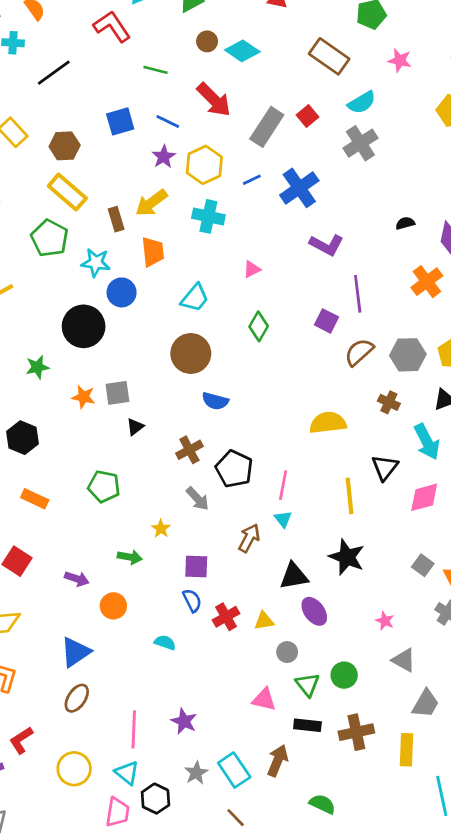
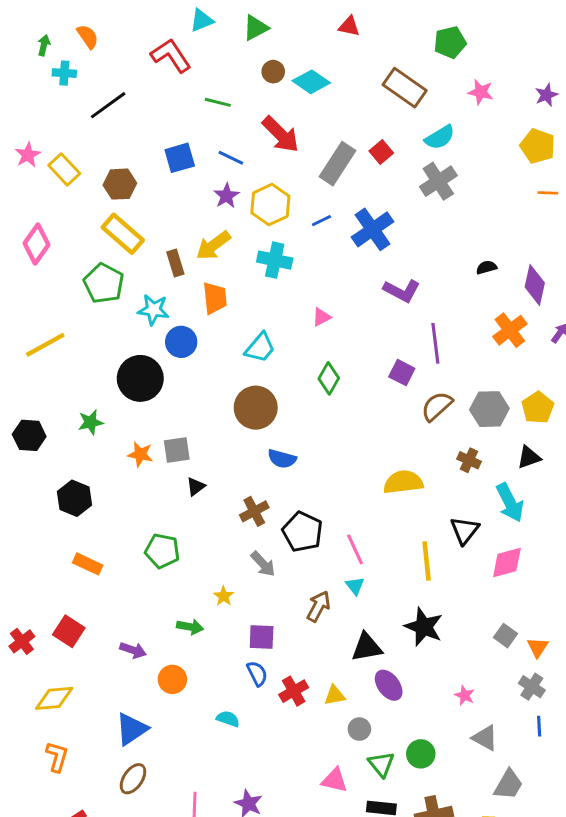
pink line: (283, 485) -> (355, 549), turned -36

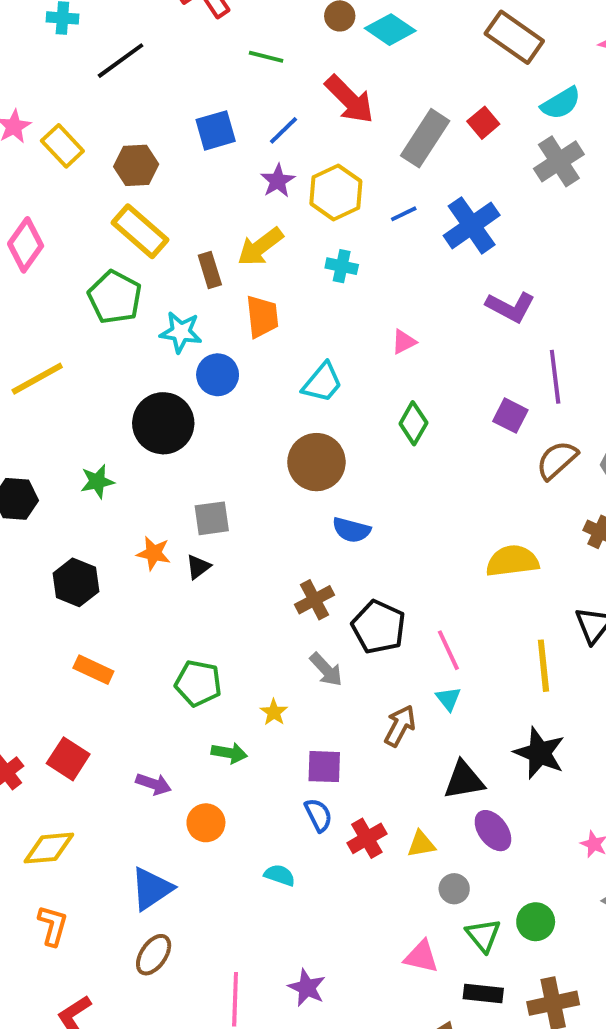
blue line: (231, 158) -> (284, 130), turned -70
cyan cross: (275, 260) -> (342, 266), size x0.7
orange star: (140, 454) -> (154, 553), moved
black triangle: (196, 487) -> (198, 567), moved
green pentagon: (162, 551) -> (198, 683), moved

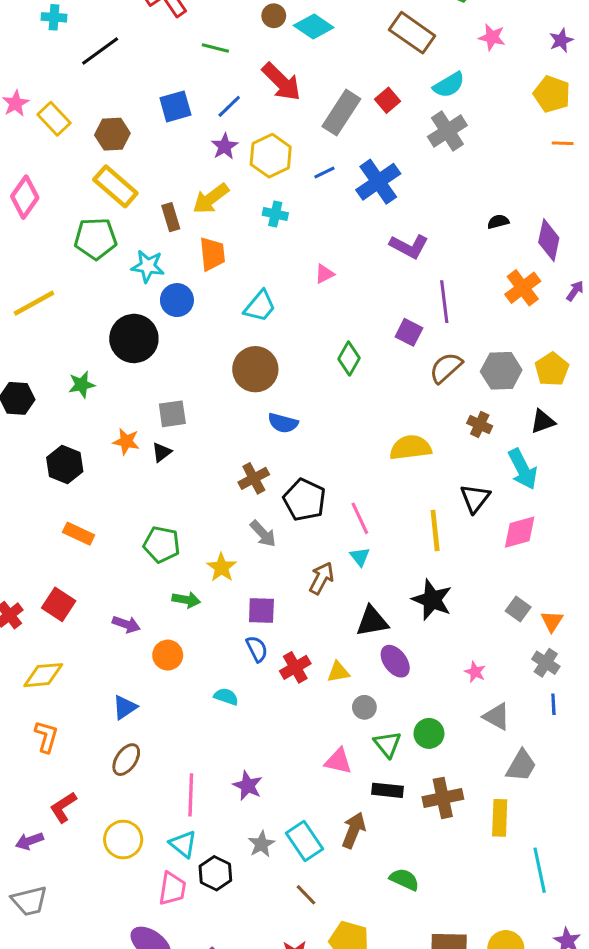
green pentagon: (115, 297) -> (95, 239), turned -30
green diamond: (413, 423) -> (349, 358), moved
yellow star: (274, 712) -> (222, 567), size x1.4
blue triangle: (152, 889) -> (125, 707), size x0.7

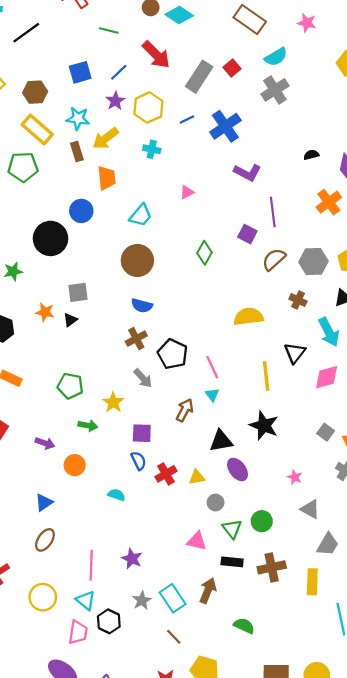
cyan star: (148, 266) -> (78, 119), moved
blue semicircle: (283, 423) -> (142, 306), moved

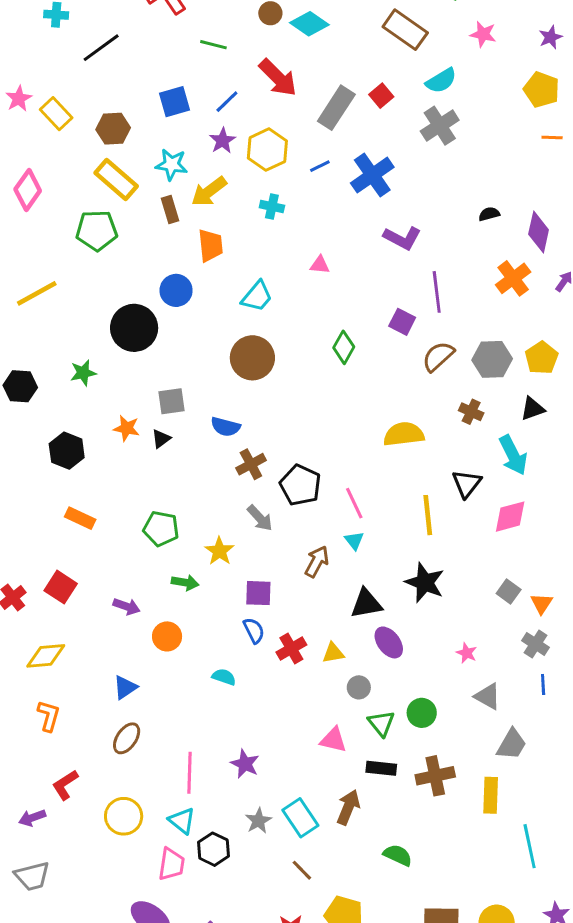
pink triangle: (187, 192) -> (320, 265), turned 32
blue semicircle: (142, 306) -> (225, 427), moved

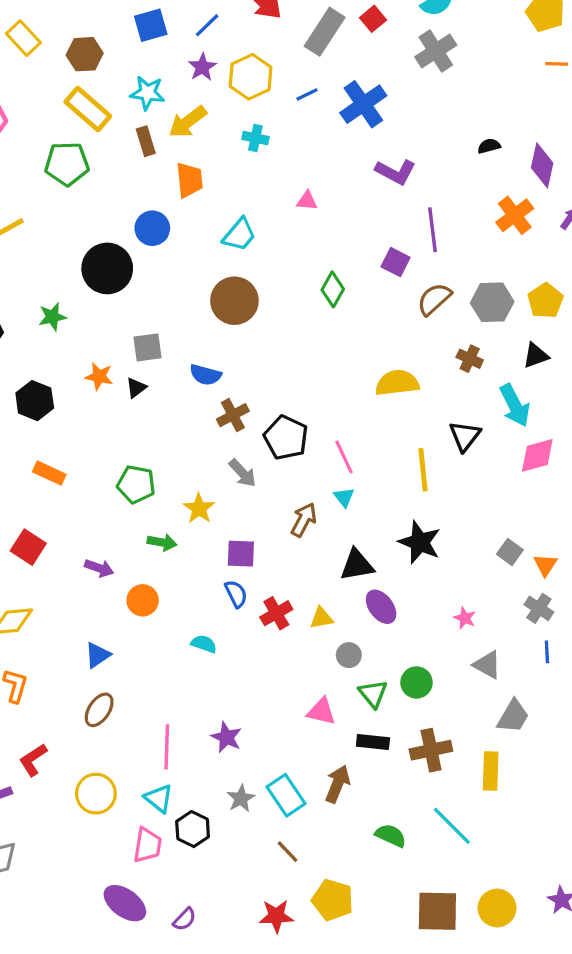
pink diamond: (510, 517) -> (537, 455), moved
cyan line: (530, 846) -> (452, 826), moved, turned -33

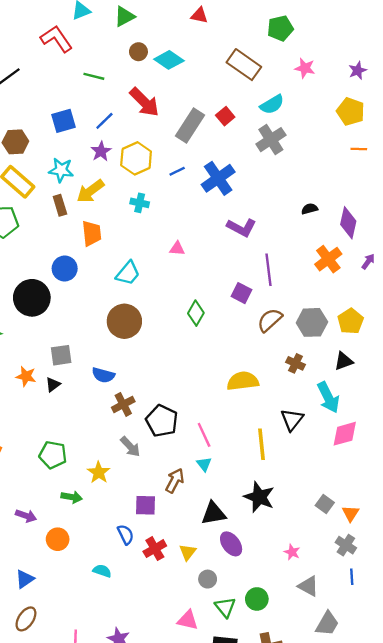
purple square: (241, 554) -> (145, 505), moved
yellow triangle: (321, 618) -> (188, 552), turned -42

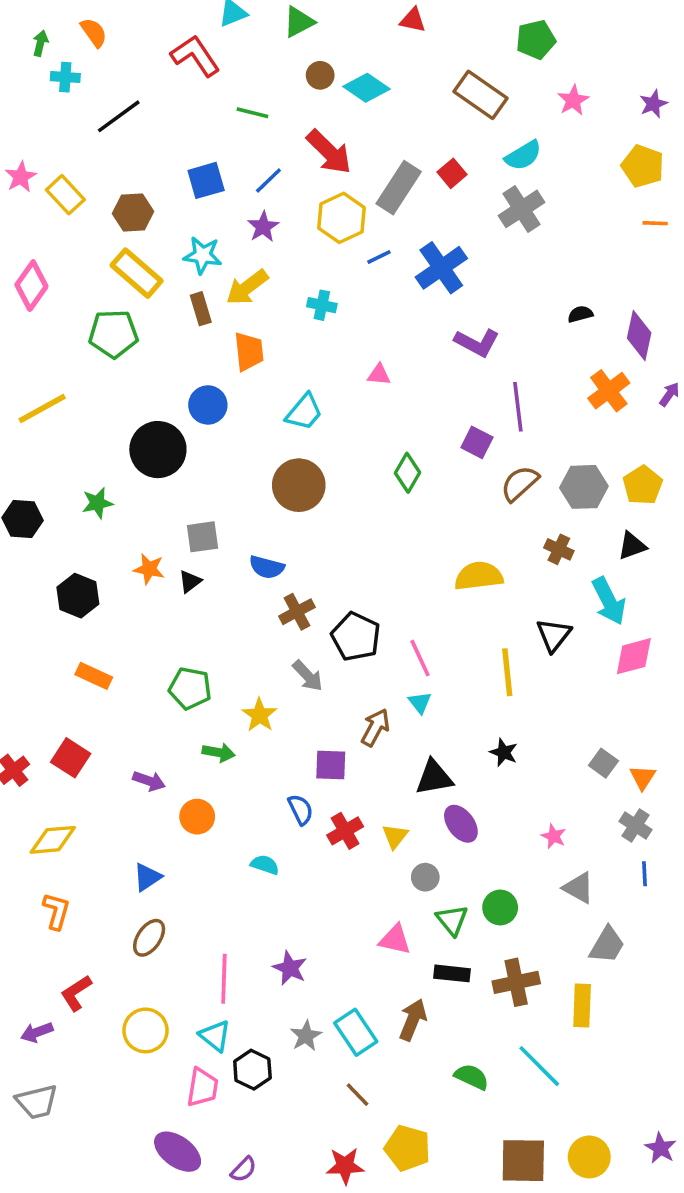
pink star: (305, 68) -> (573, 100), turned 30
yellow hexagon: (136, 158) -> (342, 218), moved
black star: (259, 497) -> (504, 752), size x0.6

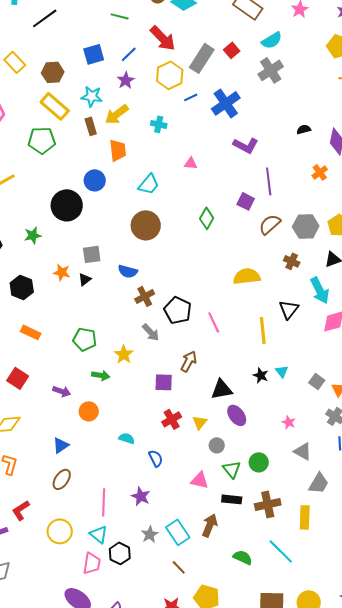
orange cross: (609, 391) -> (320, 172), size x0.7
cyan triangle: (420, 703) -> (282, 371), moved
blue semicircle: (301, 809) -> (156, 458), moved

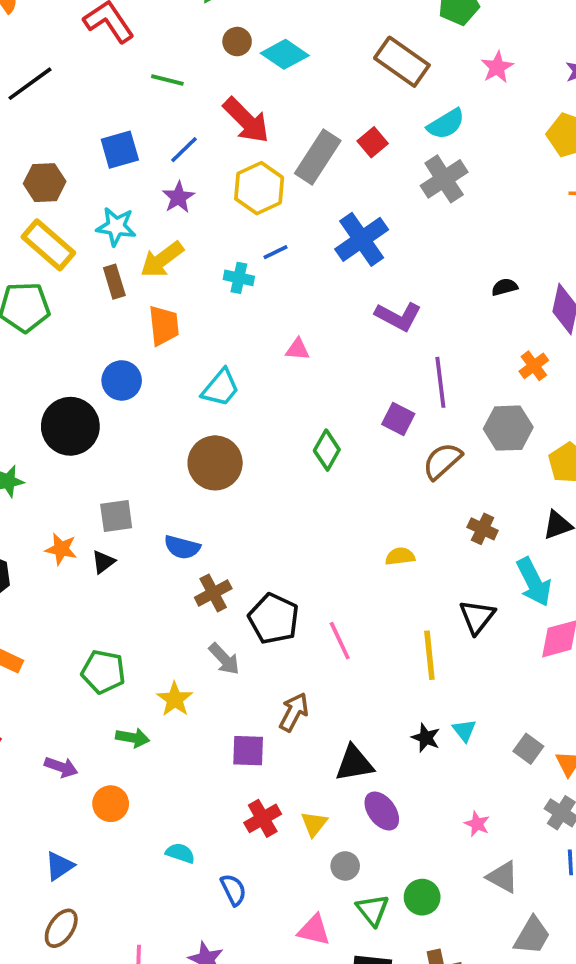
blue line: (191, 97) -> (276, 252), moved
gray hexagon: (306, 226) -> (508, 428), moved
yellow semicircle: (247, 276) -> (400, 556), size x0.6

